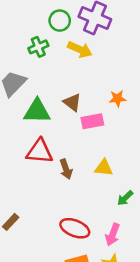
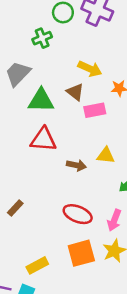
yellow arrow: (80, 49) -> (90, 69), moved
brown arrow: (66, 169) -> (76, 165), moved, turned -60

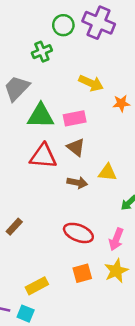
brown triangle: (75, 92) -> (76, 147), moved
pink rectangle: (95, 110) -> (75, 118), moved
orange square: (81, 253) -> (82, 273), size x0.7

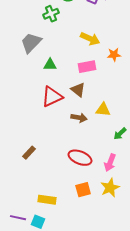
green triangle: (41, 116) -> (50, 65), size x0.6
pink rectangle: (75, 118) -> (87, 67), moved
red triangle: (43, 156) -> (52, 97), turned -30
yellow rectangle: (37, 286) -> (47, 200), turned 36

